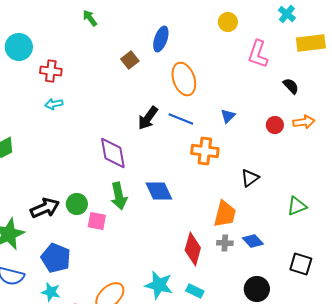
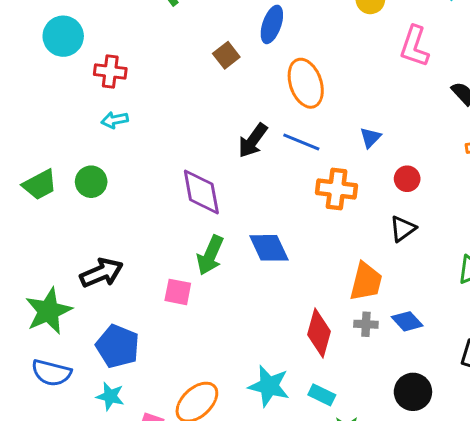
red circle: (275, 125) -> (407, 179), moved
green arrow: (119, 196) -> (210, 255), turned 36
green circle: (77, 204) -> (91, 182), moved

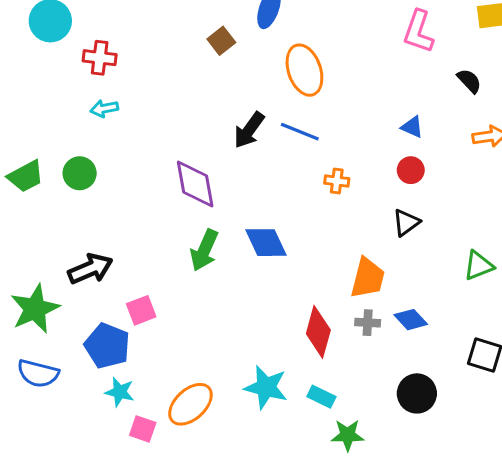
blue triangle: (370, 138) -> (412, 127), moved, turned -50
orange cross: (337, 189) -> (337, 181), size x0.6
pink square: (178, 292) -> (141, 310), moved, turned -32
cyan star: (110, 396) -> (120, 392), moved

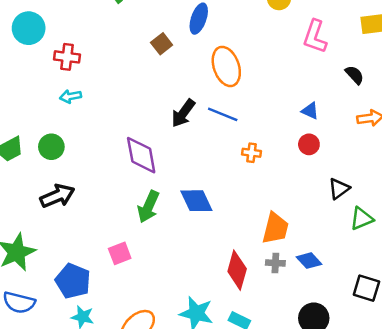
black triangle: (406, 223) -> (339, 189), moved
black arrow: (90, 269) -> (57, 196), moved
pink square: (141, 310) -> (120, 253), moved

